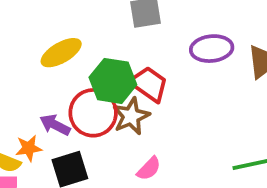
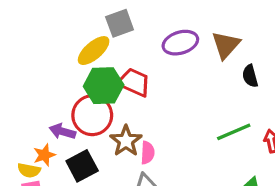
yellow ellipse: (61, 53) -> (94, 51), moved
brown star: (131, 116) -> (126, 141), moved
pink semicircle: (149, 169) -> (148, 153), turned -30

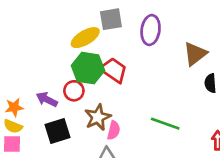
purple ellipse: (180, 43) -> (151, 30), moved, turned -76
red circle: (92, 115) -> (74, 91), size x0.6
green line: (234, 132) -> (165, 124), moved, turned 32
orange star: (44, 155) -> (14, 107), moved

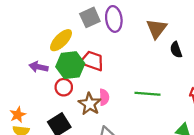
gray square: (111, 19) -> (90, 17), moved
purple arrow: (47, 99) -> (39, 67), moved
pink semicircle: (114, 130) -> (104, 97), moved

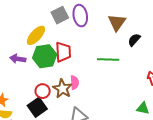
black semicircle: (176, 50) -> (134, 40), turned 64
red trapezoid: (92, 61) -> (63, 52), turned 70
red circle: (64, 87) -> (43, 91), moved
green line: (148, 94) -> (108, 59), moved

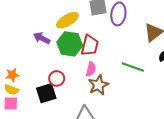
pink semicircle: (75, 83) -> (91, 69), moved
brown star: (62, 89) -> (99, 85), moved

